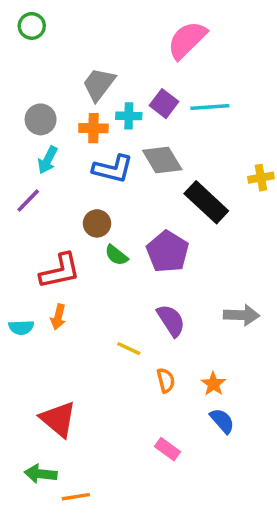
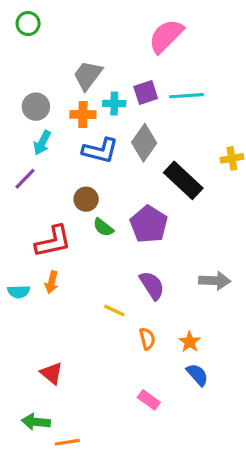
purple square: (164, 104) -> (146, 93), turned 35
gray diamond: (162, 160) -> (144, 143), turned 66
red triangle: (58, 419) -> (52, 373), size x0.7

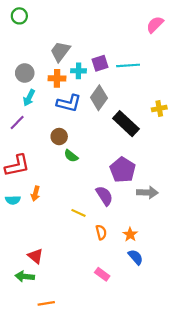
pink semicircle: (166, 36) -> (155, 25), moved, size x0.7
purple pentagon: (149, 224) -> (123, 170), moved
red L-shape: (53, 241) -> (17, 166), moved
green arrow: (36, 422) -> (25, 276), moved

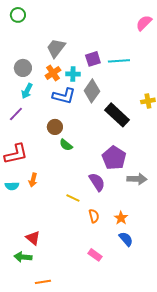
cyan cross: (79, 71) -> (73, 74), moved
orange cross: (57, 78) -> (53, 73), turned -35

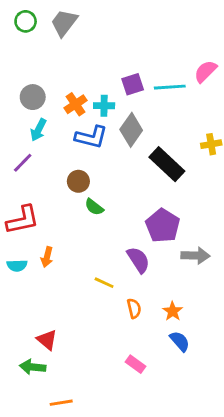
pink semicircle: (144, 23) -> (205, 71), moved
gray trapezoid: (56, 48) -> (64, 23), moved

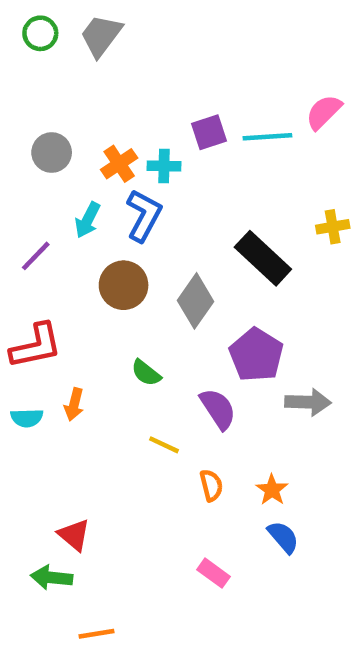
cyan arrow: (38, 130) -> (88, 220), moved
gray diamond: (131, 130) -> (196, 301), moved
blue L-shape: (91, 137) -> (144, 215), turned -76
brown circle: (78, 181) -> (124, 285), size x1.4
green semicircle: (94, 207) -> (146, 373), moved

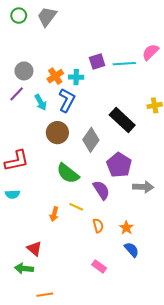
cyan arrow: (88, 220) -> (41, 102), turned -56
purple line: (36, 256) -> (17, 94), moved
green semicircle: (146, 373) -> (68, 173), size x1.6
orange arrow: (74, 404) -> (54, 214), moved

